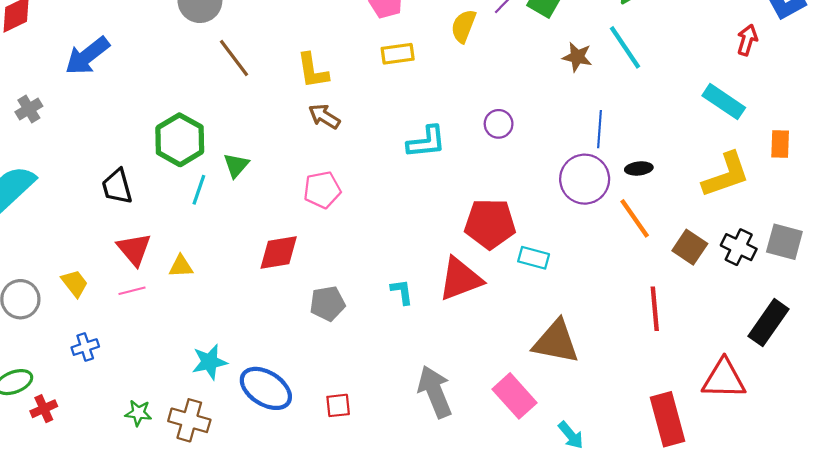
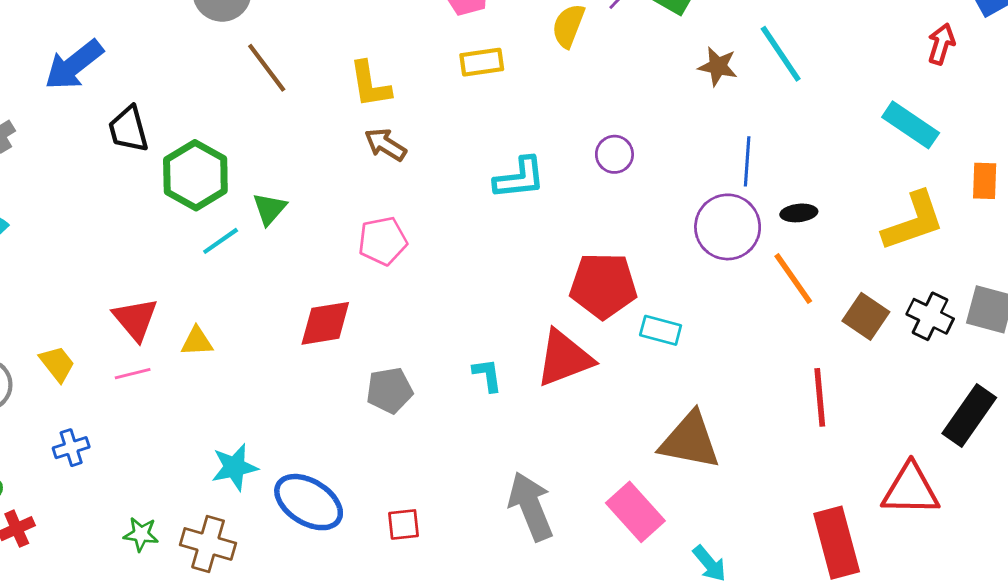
black trapezoid: (117, 187) -> (128, 129), moved
cyan line: (199, 190) -> (221, 241), turned 36

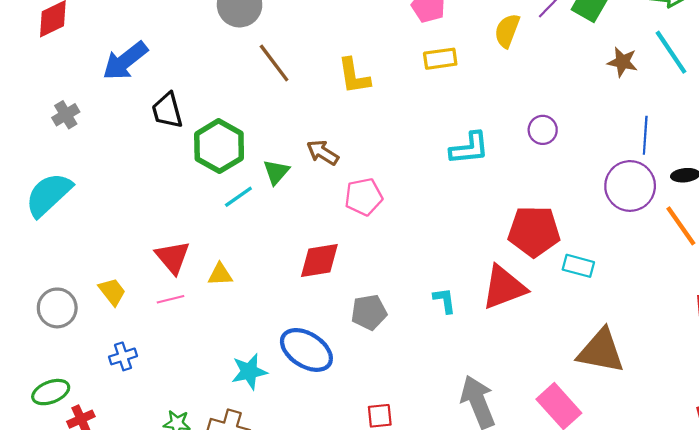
brown arrow: (385, 145) -> (323, 153), moved
blue ellipse: (309, 502) -> (306, 350), moved

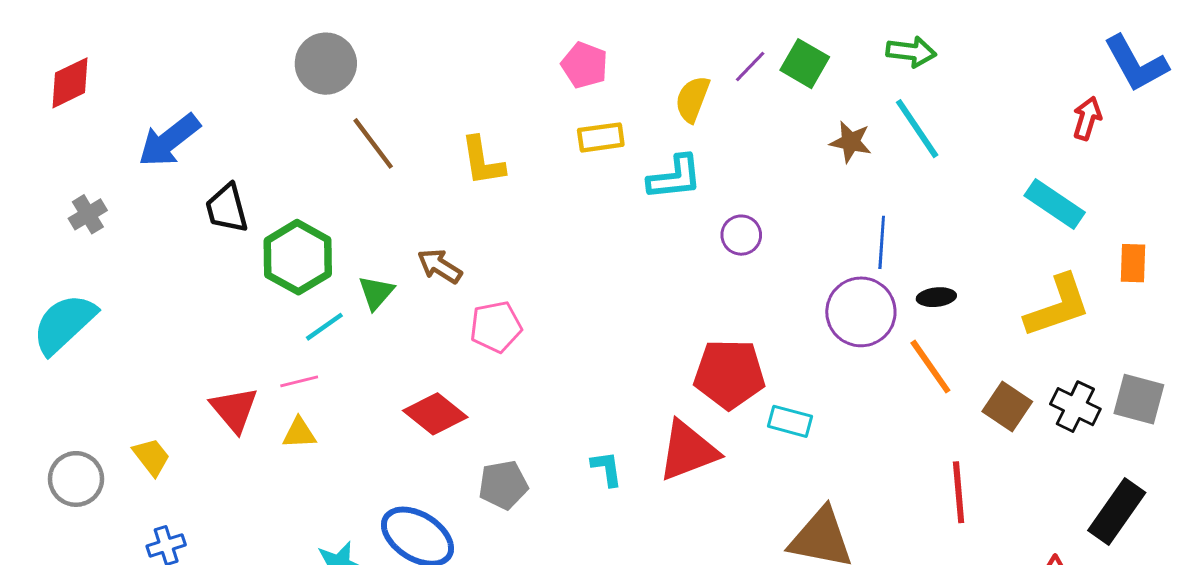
cyan L-shape: (469, 148) -> (675, 177), moved
red diamond: (319, 260) -> (435, 414), turned 48
pink line: (170, 299) -> (299, 381), moved

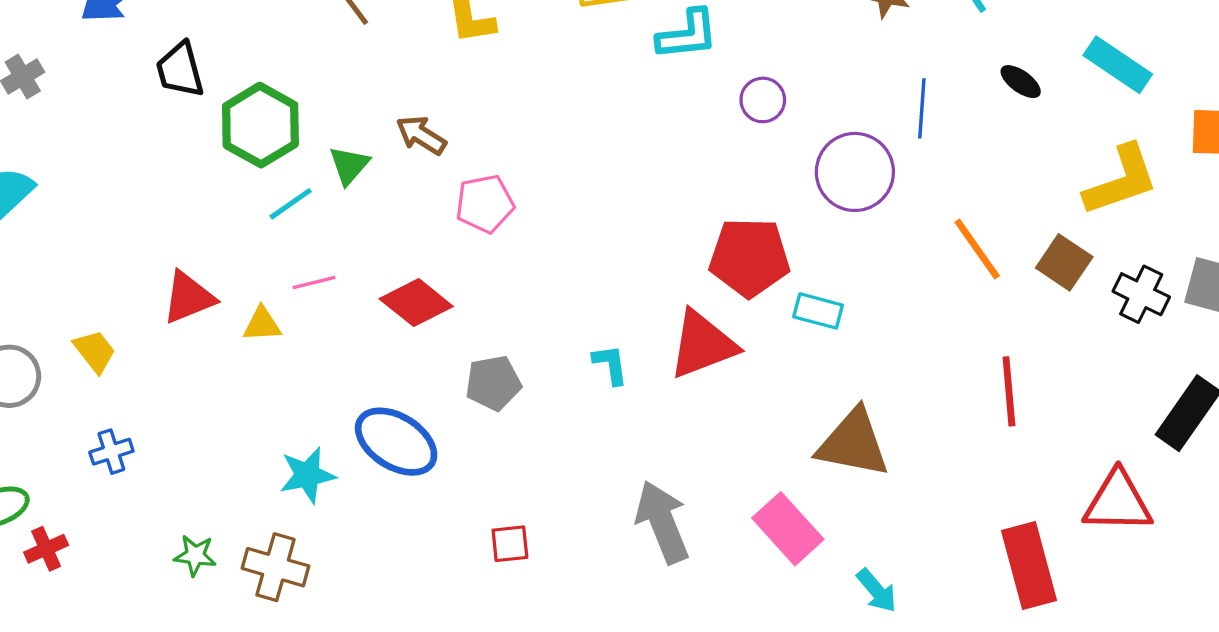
black ellipse: (936, 297) -> (1021, 82), moved, turned 42
purple circle: (861, 312) -> (855, 172), moved
pink line: (299, 381) -> (314, 282), moved
brown square: (1007, 407) -> (1064, 262), moved
red triangle: (234, 409) -> (188, 298), turned 48

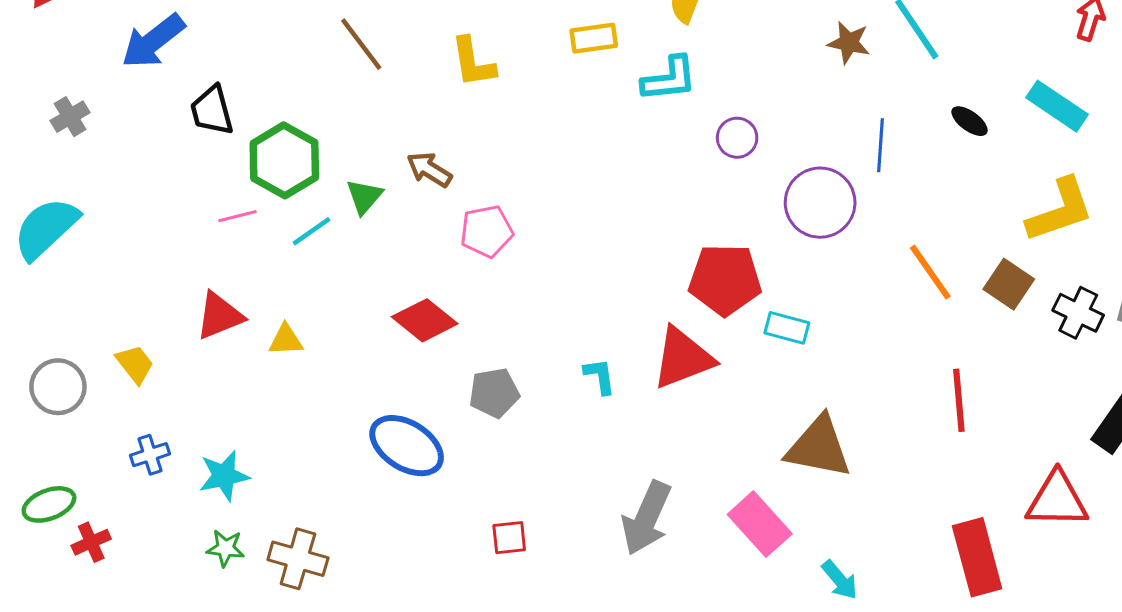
pink line: (314, 282) -> (238, 216), moved
cyan star: (307, 475) -> (224, 476), moved
gray arrow: (662, 522) -> (647, 518), turned -134

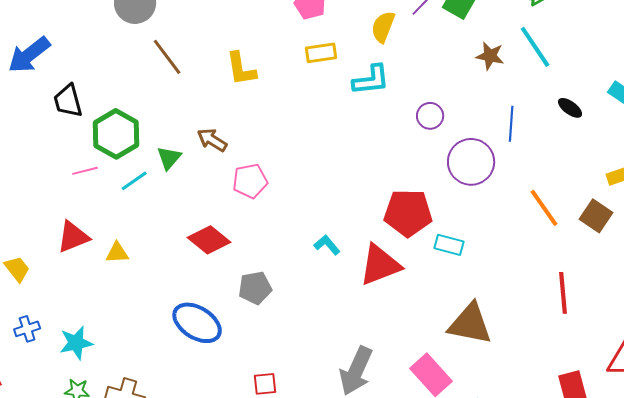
purple circle: (737, 138) -> (430, 116), moved
cyan L-shape: (600, 376) -> (327, 245), moved, turned -32

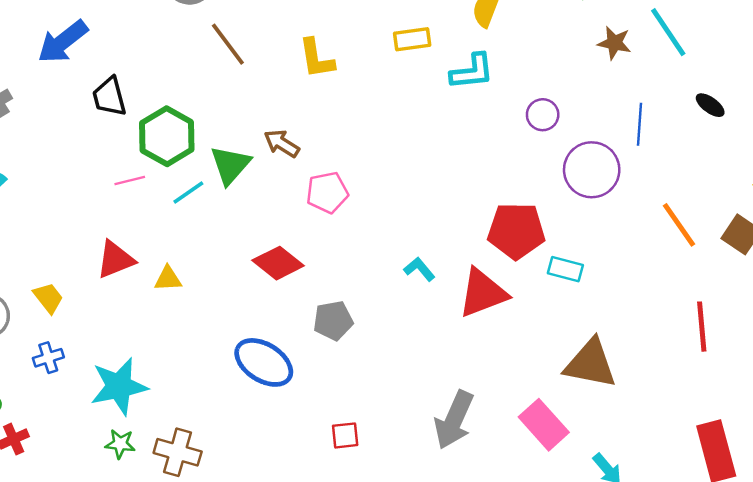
green triangle: (169, 158) -> (230, 165), size x1.4
blue cross: (27, 329) -> (48, 358), moved
cyan star: (76, 343) -> (119, 386), size x1.4

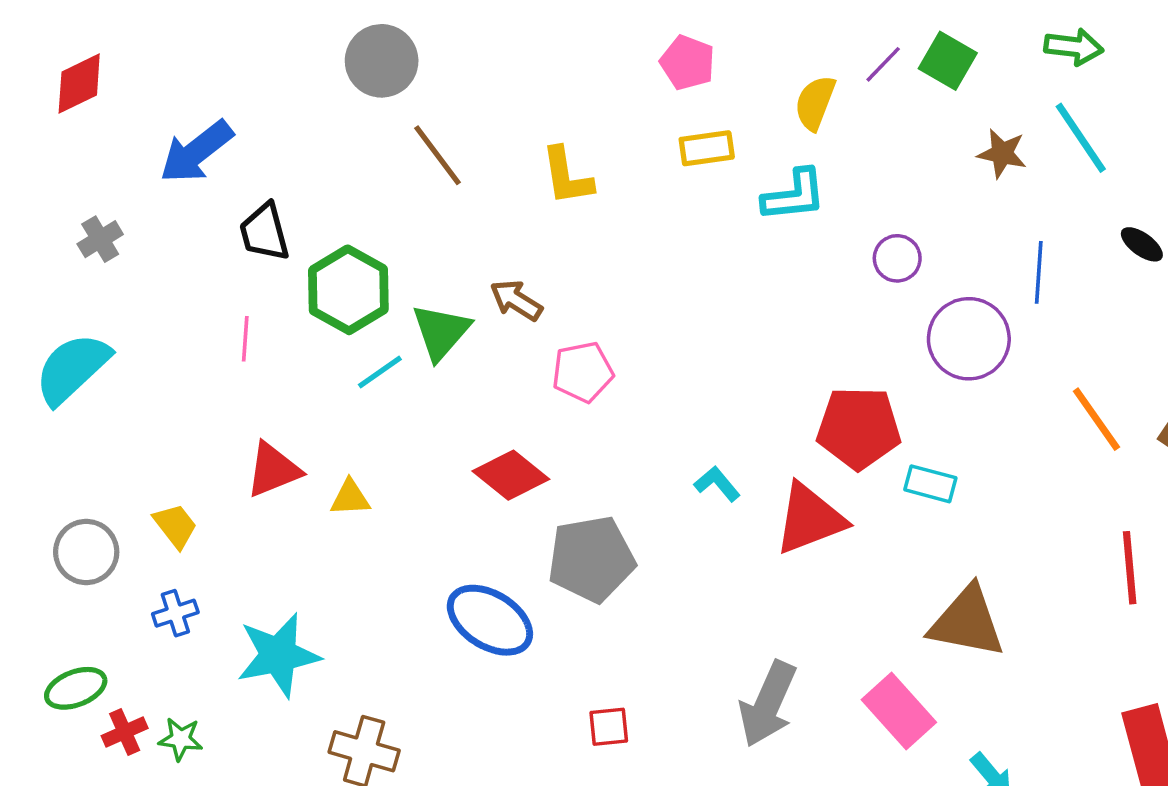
pink line: (130, 181) -> (245, 339), moved, turned -72
gray pentagon: (333, 321) -> (591, 559), size x1.5
green star: (120, 444) -> (181, 739), moved

